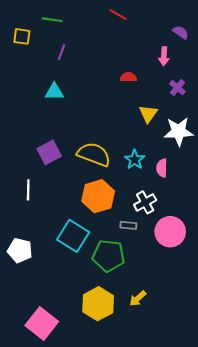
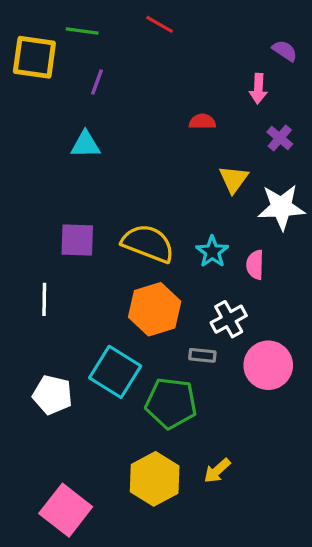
red line: (118, 15) -> (160, 24), moved
yellow square: (22, 36) -> (34, 57), size x1.6
purple square: (49, 152) -> (77, 240), turned 30
white pentagon: (20, 250) -> (52, 395), moved

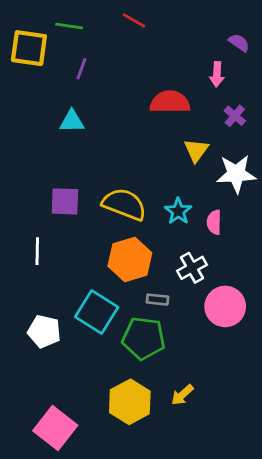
red semicircle: (202, 122) -> (170, 102), size x1.8
gray rectangle: (202, 355) -> (157, 300), moved

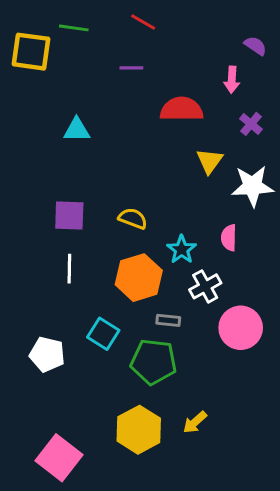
purple line: (81, 69) -> (131, 68), moved, turned 70
yellow semicircle: (124, 204) -> (133, 218), size x0.6
cyan star: (178, 211) -> (182, 250), moved
white line: (37, 251) -> (69, 269), moved
cyan square: (97, 312) -> (103, 334), size x0.7

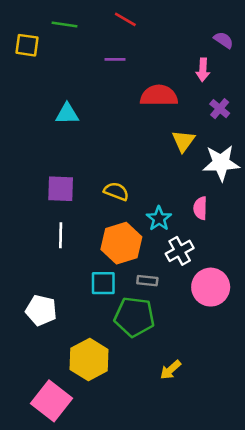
yellow square: (31, 52) -> (27, 45), size x0.7
cyan square: (103, 334) -> (103, 283), moved, turned -32
yellow hexagon: (139, 430) -> (89, 359), moved

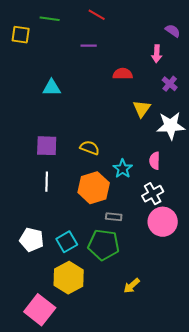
red semicircle: (159, 96) -> (123, 74), size x0.7
white cross: (180, 251) -> (153, 194), moved
cyan square: (103, 283) -> (67, 242), moved, turned -30

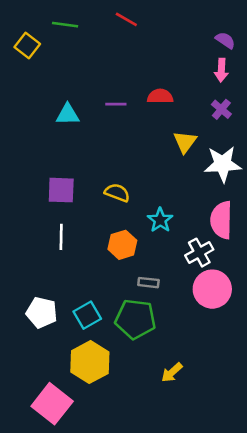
yellow square: (21, 35) -> (27, 45), turned 30
purple line: (89, 46) -> (116, 104), moved
pink arrow: (157, 54) -> (221, 70), moved
pink semicircle: (155, 161) -> (221, 220), moved, size x1.6
orange hexagon: (94, 188) -> (122, 245), size x0.7

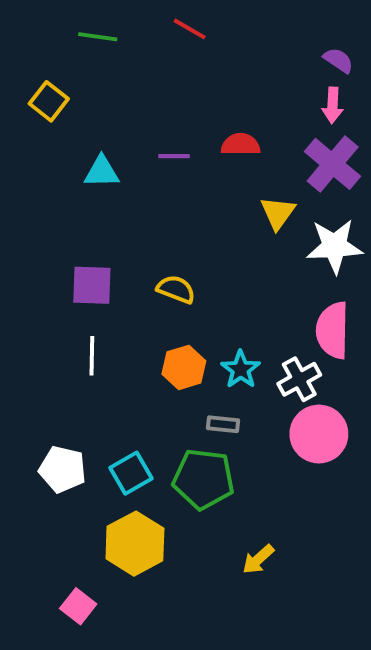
yellow square: (27, 45) -> (49, 101), moved
purple cross: (221, 109) -> (333, 164), size x1.8
cyan star: (160, 220) -> (241, 369), moved
pink square: (52, 404) -> (78, 606), size x0.6

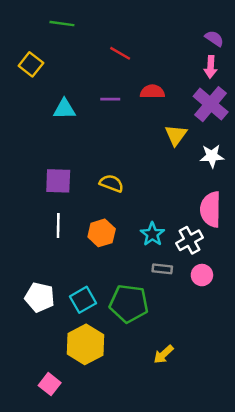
red line: (190, 29) -> (120, 53), moved
white star: (335, 246) -> (212, 156), size x0.7
orange hexagon: (184, 367) -> (102, 233), moved
gray rectangle: (223, 424) -> (162, 269), moved
pink circle: (319, 434) -> (202, 275), size x0.6

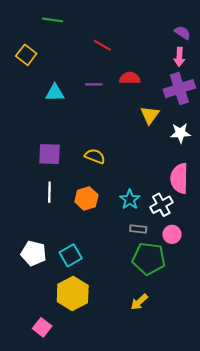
purple cross: (211, 104) -> (179, 89), turned 32
green pentagon: (129, 304) -> (149, 259), moved

